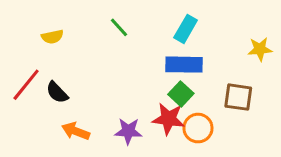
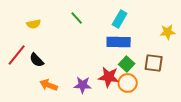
green square: (181, 94) -> (127, 64), moved

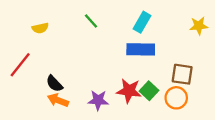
yellow star: (168, 32) -> (199, 26), moved
black semicircle: (37, 60) -> (54, 84), moved
green square: (127, 64) -> (149, 91), moved
orange circle: (128, 83) -> (176, 98), moved

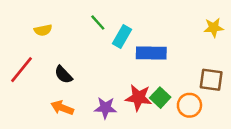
cyan rectangle: (142, 22) -> (122, 36), moved
brown square: (182, 74) -> (211, 80), moved
black semicircle: (54, 84) -> (63, 75), moved

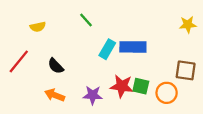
cyan rectangle: (122, 36) -> (107, 49), moved
green square: (160, 98) -> (141, 86), turned -30

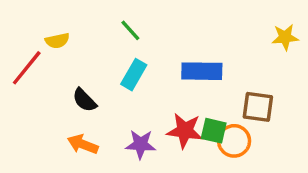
cyan rectangle: (107, 49) -> (134, 75), moved
red line: (19, 61) -> (27, 68), moved
brown square: (186, 70) -> (258, 107), moved
orange circle: (167, 93) -> (234, 141), moved

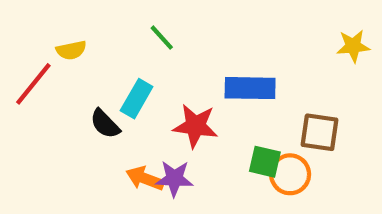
cyan rectangle: (134, 75) -> (137, 99), moved
red star: (185, 131) -> (195, 126), moved
orange arrow: (83, 144) -> (145, 179), moved

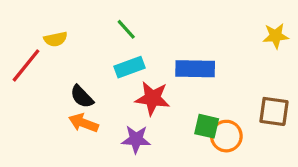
cyan rectangle: (137, 99) -> (129, 67), moved, turned 40
brown square: (320, 132) -> (274, 111), moved
orange arrow: (145, 179) -> (83, 123), moved

